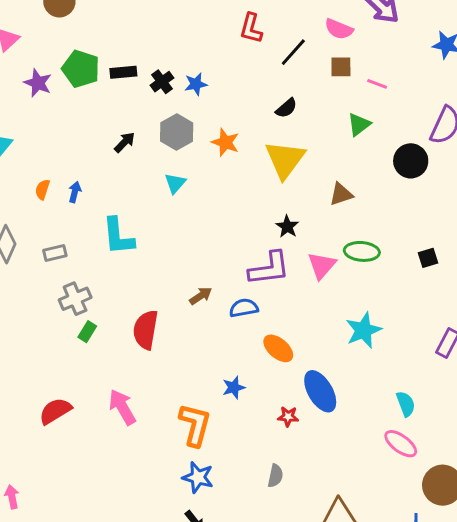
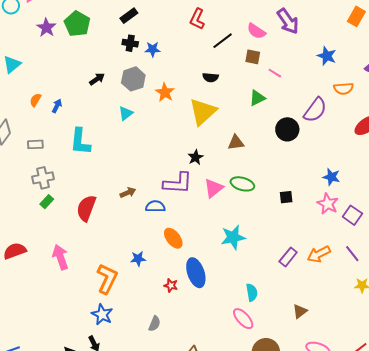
black rectangle: (123, 72) -> (129, 16), moved, turned -42
black cross: (162, 82) -> (130, 43), turned 35
black semicircle: (286, 108) -> (210, 77), turned 35

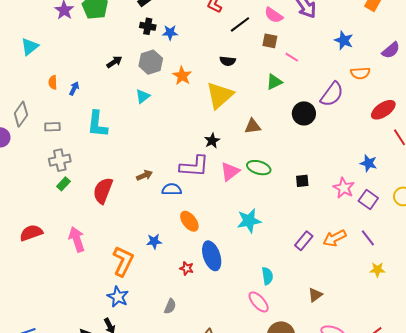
orange semicircle: (35, 100) -> (53, 82), turned -32
blue star: (331, 177) -> (368, 163), moved

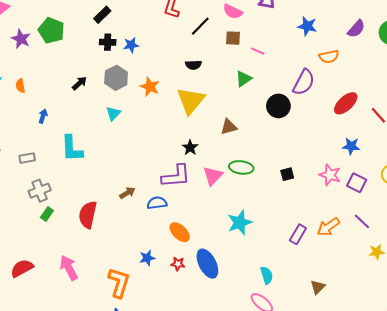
orange semicircle: (53, 82) -> (20, 86), moved
red ellipse: (383, 110) -> (346, 103), moved
red star: (187, 268) -> (178, 264), moved

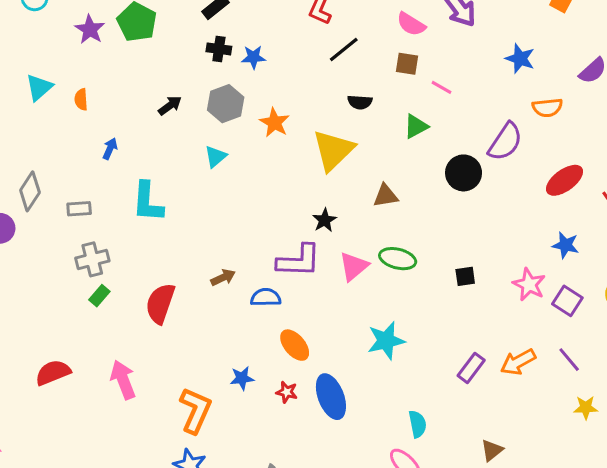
black line: (200, 26) -> (344, 50), moved
black semicircle: (193, 65) -> (360, 102), moved

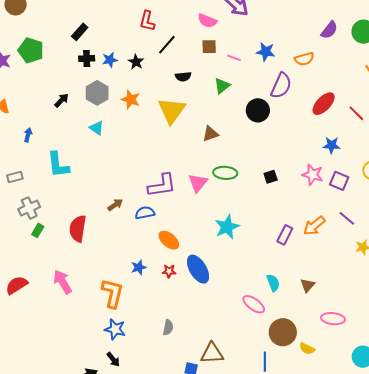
blue star: (520, 59) -> (266, 52), moved
cyan triangle: (215, 157) -> (97, 128), turned -35
black star: (325, 220) -> (136, 62), moved
cyan semicircle: (418, 424) -> (273, 283), moved

